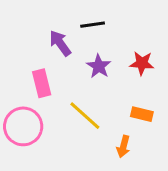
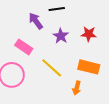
pink rectangle: (42, 83) -> (24, 47), turned -42
orange rectangle: (142, 114) -> (89, 67), size x1.5

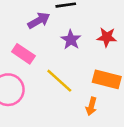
purple arrow: (36, 21) -> (39, 20), turned 96

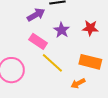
pink rectangle: (23, 54) -> (38, 41), moved
orange arrow: (91, 106) -> (78, 83), turned 48

